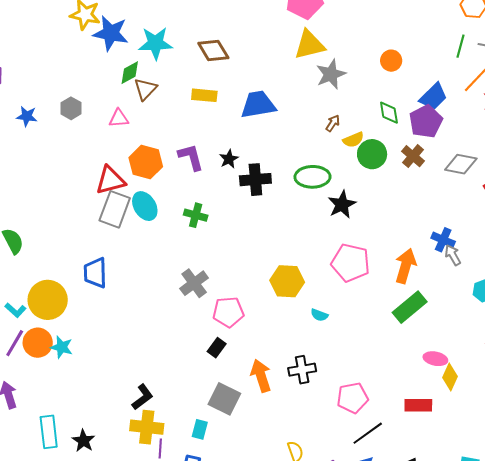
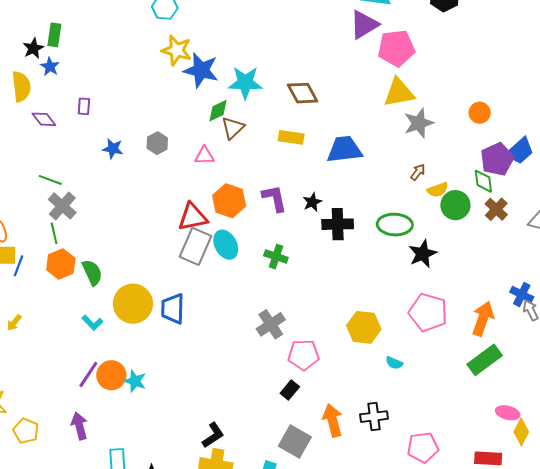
green diamond: (389, 113) -> (483, 181), moved
purple pentagon: (426, 121) -> (497, 159), moved
yellow circle: (48, 300) -> (133, 304), moved
cyan L-shape: (15, 310) -> (92, 323), moved

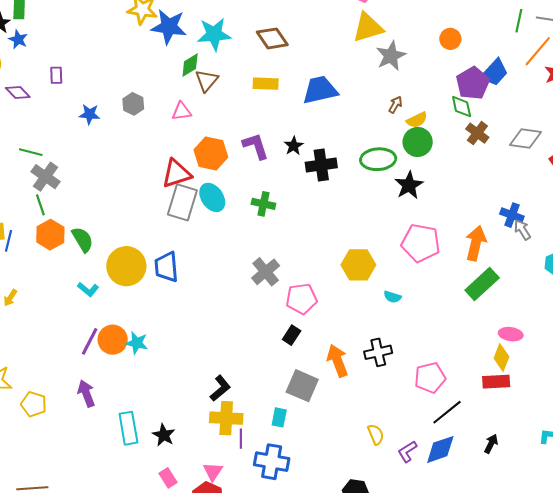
green circle: (455, 205) -> (418, 142), moved
yellow diamond: (521, 432) -> (501, 357), moved

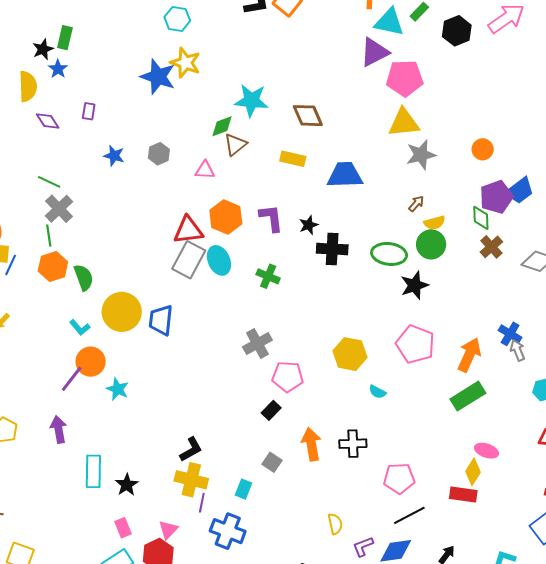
blue star: (169, 27) -> (158, 77), moved
orange circle: (113, 340) -> (91, 362), moved
gray square: (302, 386) -> (272, 462), size x0.6

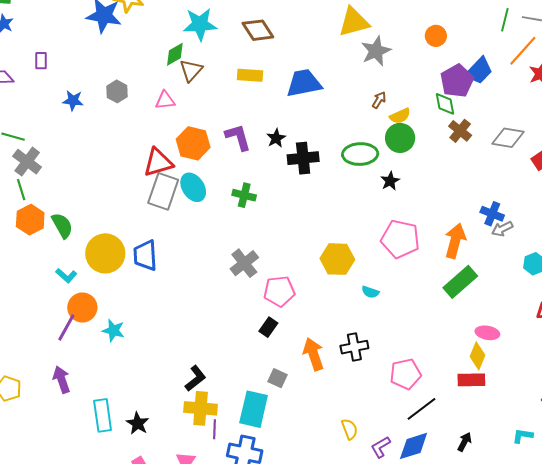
black star: (414, 285) -> (390, 181), size x0.7
gray arrow: (518, 350) -> (502, 229), turned -85
cyan rectangle: (243, 489) -> (254, 409), size x1.8

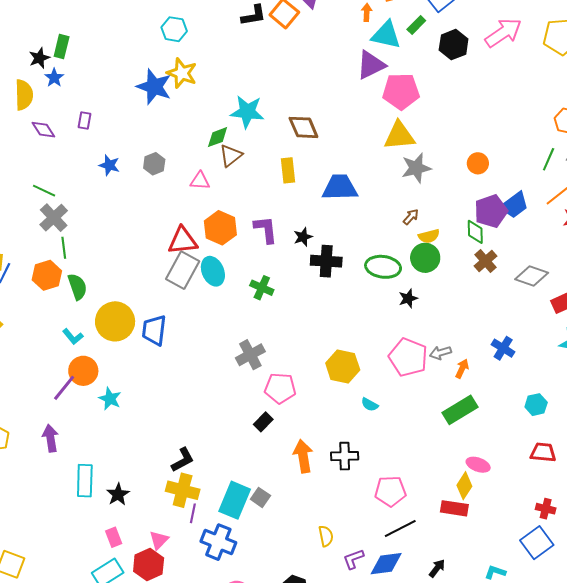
yellow rectangle: (250, 75) -> (288, 170), turned 70
green line: (21, 190) -> (64, 248), moved
gray arrow: (502, 229) -> (440, 353), moved
orange arrow: (455, 241) -> (462, 369), size x0.6
gray square: (277, 378) -> (260, 497), moved

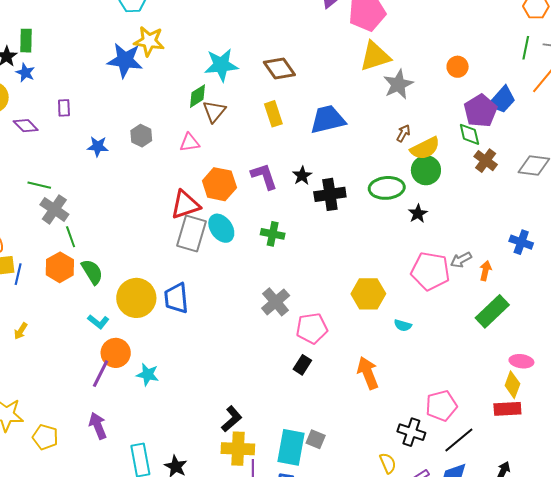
yellow semicircle: (429, 236) -> (425, 148), size x1.4
orange arrow: (303, 456) -> (368, 373), moved
black cross: (345, 456) -> (411, 432), moved, turned 32

